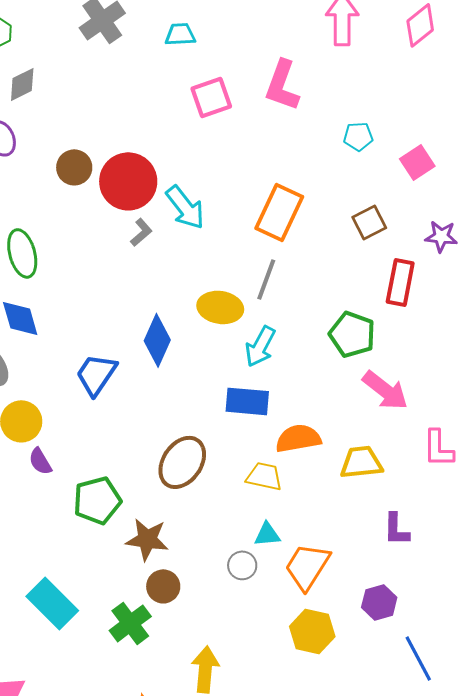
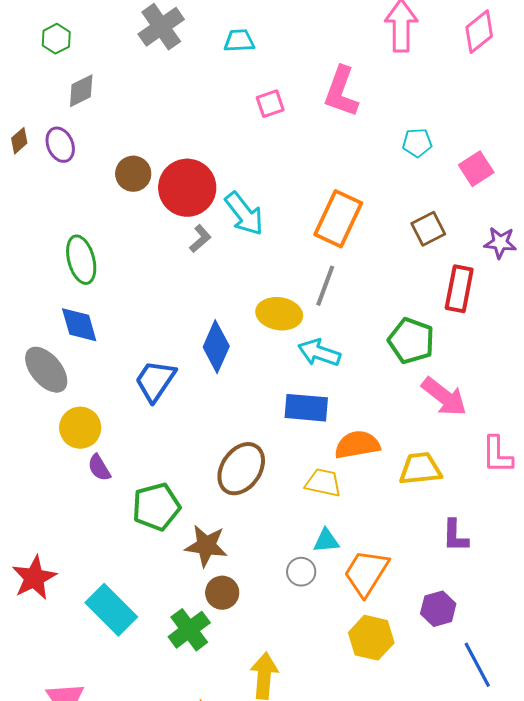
pink square: (211, 97) -> (270, 104), size x0.7
cyan arrow: (260, 346) -> (319, 353), turned 81

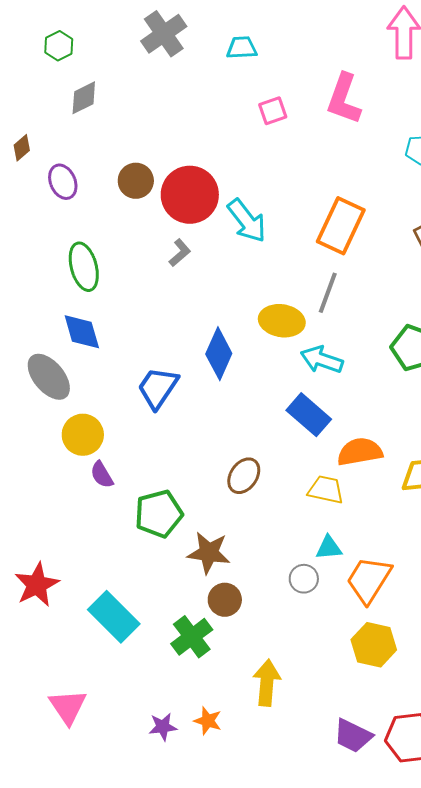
purple ellipse: (60, 145) -> (63, 182), moved
gray L-shape: (200, 239) -> (180, 253), moved
blue rectangle: (306, 408) -> (309, 415), turned 36
brown ellipse: (241, 469) -> (244, 476), size x0.7

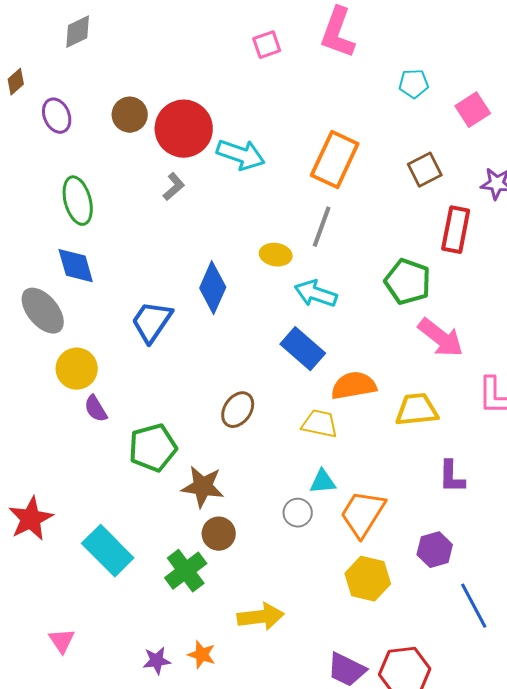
cyan arrow: (247, 221) -> (241, 155), turned -33
yellow ellipse: (282, 321) -> (276, 255), size x0.7
yellow arrow: (267, 683) -> (261, 617), turned 78
pink triangle: (68, 707) -> (62, 641), size x0.7

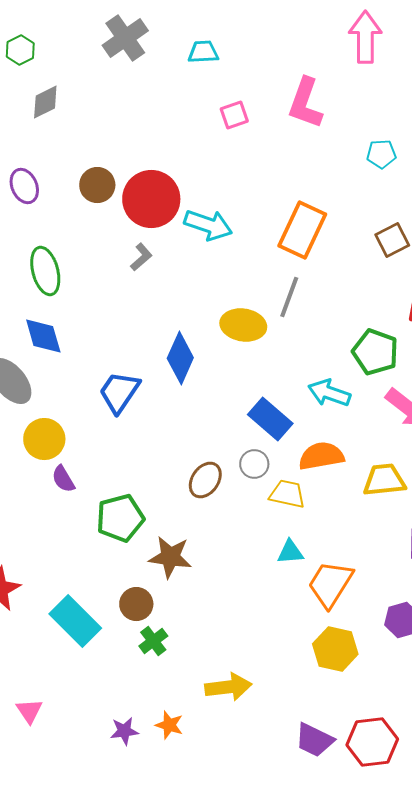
yellow ellipse: (276, 255) -> (243, 325), size x1.4
cyan arrow: (316, 294) -> (329, 393), moved
gray circle: (298, 513) -> (254, 464), moved
brown circle: (219, 534) -> (136, 604), moved
green cross: (186, 571) -> (153, 641), size x0.7

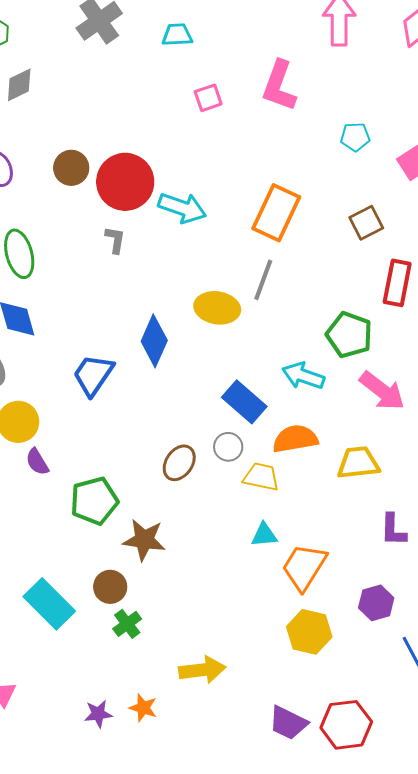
gray L-shape: (141, 257) -> (115, 240), turned -40

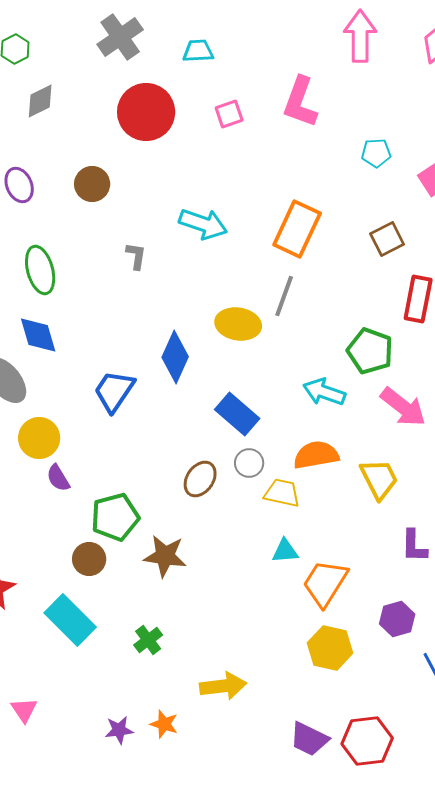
red circle: (125, 182) -> (146, 112), moved
blue rectangle: (244, 402) -> (237, 414), moved
yellow trapezoid: (358, 463) -> (379, 479), turned 69
brown circle: (110, 587) -> (89, 559), moved

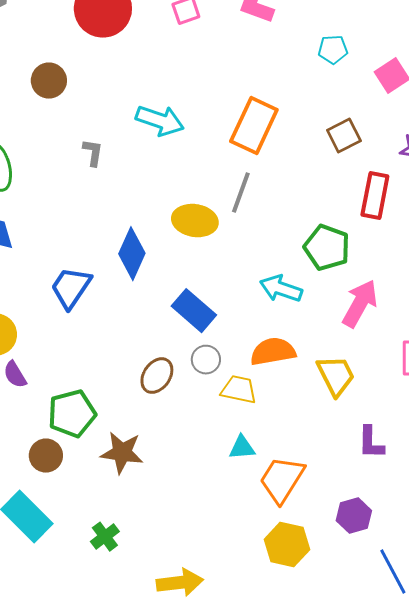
pink arrow: (403, 407) -> (360, 304), turned -99

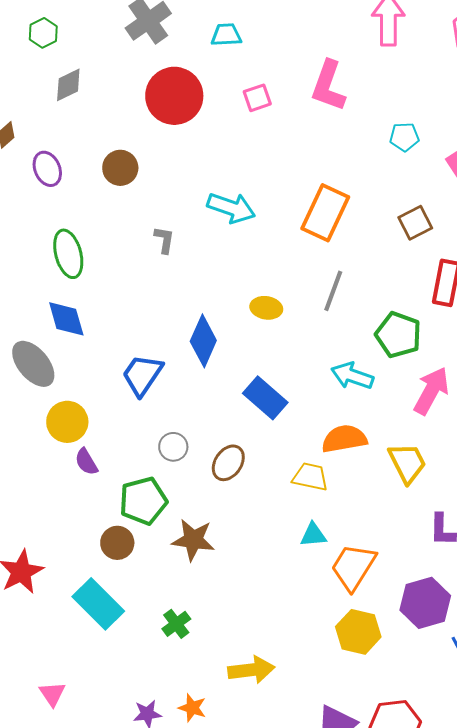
gray line: (241, 193) -> (333, 291), moved
yellow ellipse: (195, 221) -> (266, 308), size x0.7
gray circle: (206, 360) -> (173, 447), moved
purple hexagon: (354, 516) -> (425, 603), size x1.4

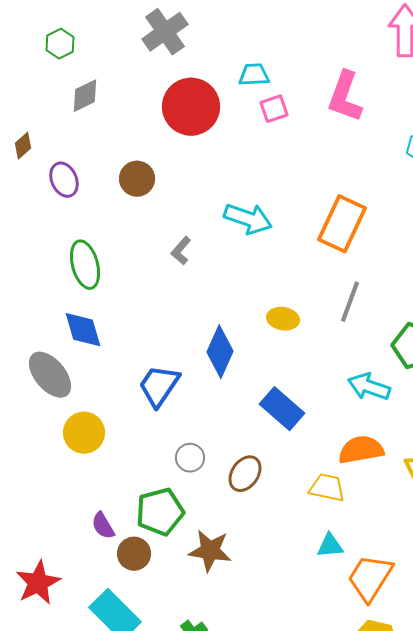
cyan trapezoid: (226, 35) -> (254, 75), moved
gray L-shape: (164, 240) -> (181, 251), turned -148
purple semicircle: (86, 462) -> (103, 526), moved

